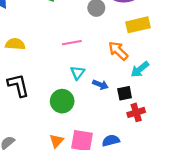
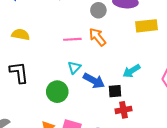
yellow rectangle: (138, 25) -> (147, 26), moved
orange arrow: (118, 51) -> (97, 37), moved
blue arrow: (100, 85) -> (94, 81), size x1.5

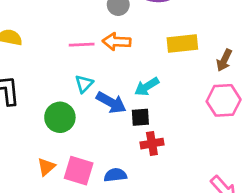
yellow rectangle: (147, 26) -> (182, 44), moved
orange arrow: (97, 37) -> (117, 42), turned -48
cyan arrow: (131, 71) -> (147, 87), moved

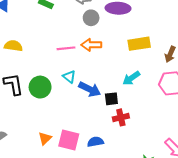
cyan triangle: (84, 84) -> (69, 77), turned -32
cyan arrow: (147, 87) -> (131, 78), moved
green circle: (60, 117) -> (40, 87), moved

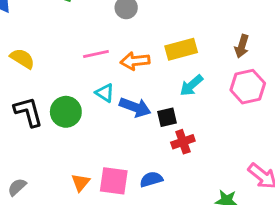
yellow rectangle: (139, 44) -> (181, 49), moved
orange arrow: (91, 45) -> (135, 61), moved
yellow semicircle: (13, 46) -> (22, 59), turned 30

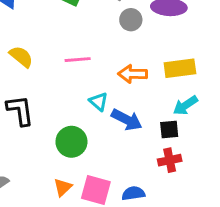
pink line: (96, 54) -> (78, 60), moved
green circle: (66, 112) -> (71, 142), moved
black square: (167, 117) -> (169, 130), moved

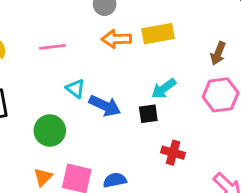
yellow rectangle: (180, 68) -> (158, 34), moved
orange arrow: (133, 74) -> (116, 39), moved
red cross: (170, 160) -> (173, 153), moved, turned 30

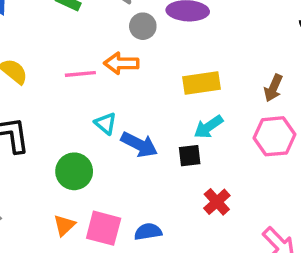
yellow rectangle: (158, 34) -> (202, 83), moved
orange arrow: (116, 39) -> (121, 63), moved
red cross: (173, 153) -> (217, 202), turned 30

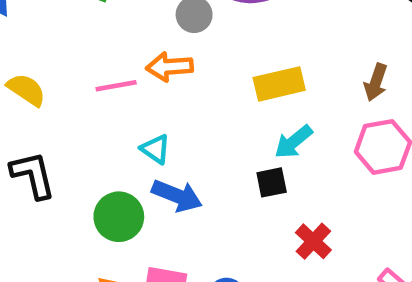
blue arrow: (139, 145) -> (177, 196), moved

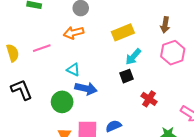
pink line: (116, 86) -> (42, 48), moved
yellow semicircle: (26, 90) -> (13, 53), turned 48

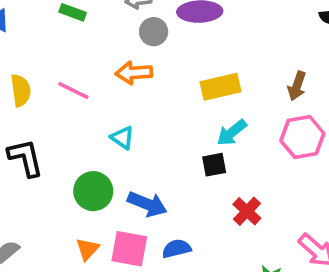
pink line: (42, 48) -> (73, 90), turned 36
blue arrow: (86, 89) -> (147, 204), moved

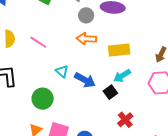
orange arrow: (134, 73) -> (86, 39), moved
black square: (214, 165) -> (110, 92), turned -32
blue arrow: (147, 204) -> (85, 80), moved

